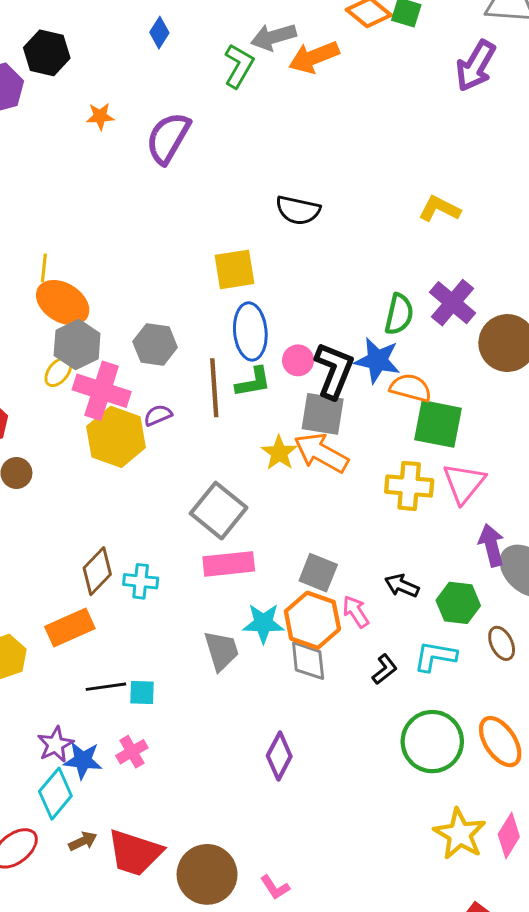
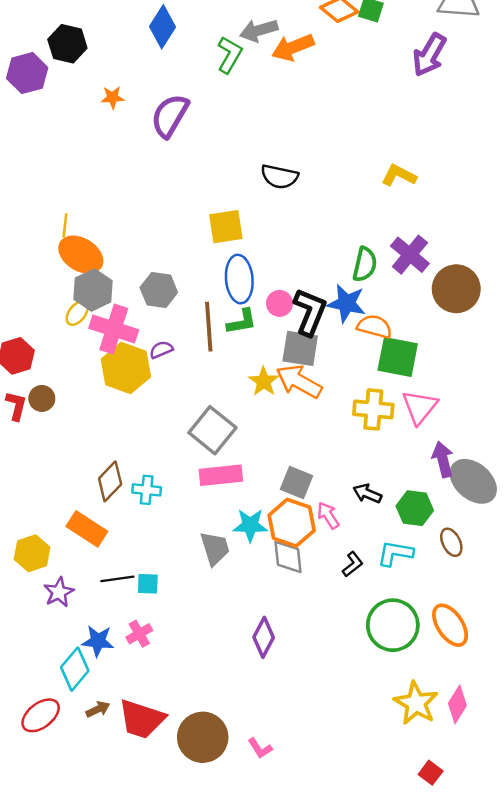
blue diamond: (159, 33) -> (162, 27), size x1.6
orange rectangle: (70, 627) -> (87, 529), turned 57
purple star: (55, 744) -> (59, 592), moved

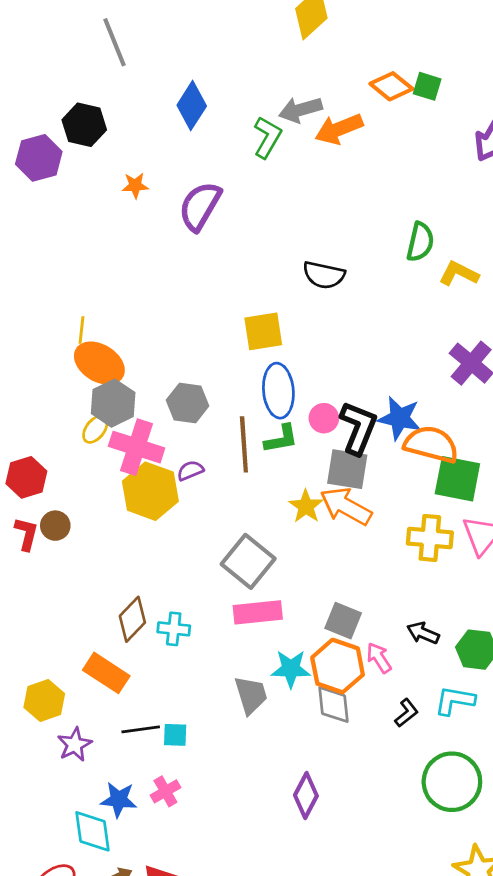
green semicircle: (365, 264) -> (420, 242), moved
orange semicircle: (375, 327) -> (431, 444), size x1.4
cyan diamond: (75, 669) -> (92, 831), turned -48

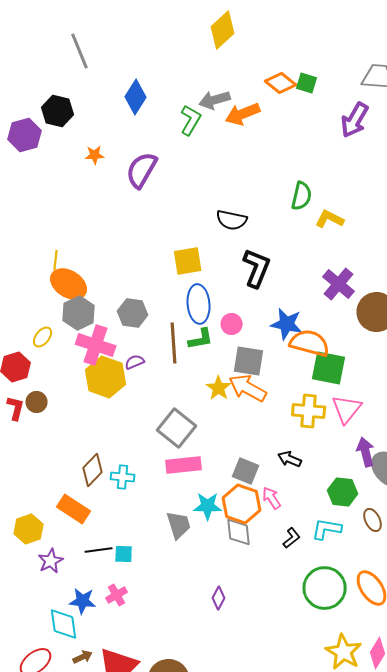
black L-shape: (358, 428) -> (257, 268), moved
yellow ellipse: (95, 429) -> (43, 337), moved
black arrow: (423, 633) -> (290, 459), moved
purple diamond: (306, 796) -> (219, 598), size x0.7

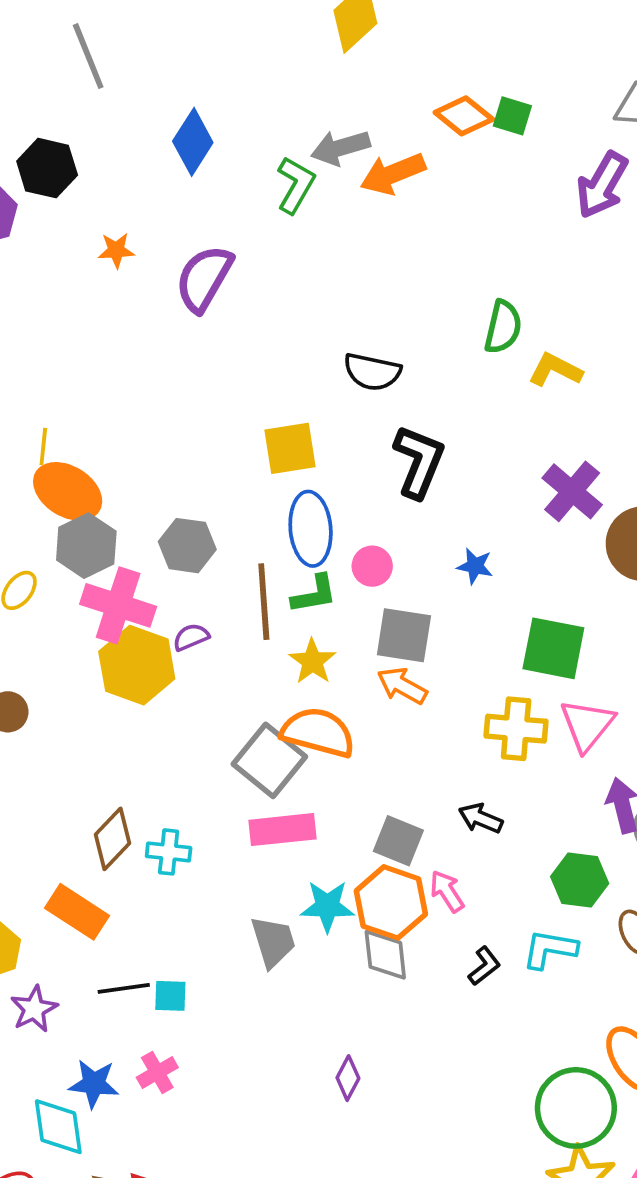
blue star: (287, 324) -> (475, 566), size x0.6
orange semicircle: (310, 343) -> (318, 732), moved
yellow star: (219, 388) -> (312, 661), moved
orange arrow: (248, 388) -> (402, 686), size x0.7
green circle: (325, 588) -> (576, 1108), moved

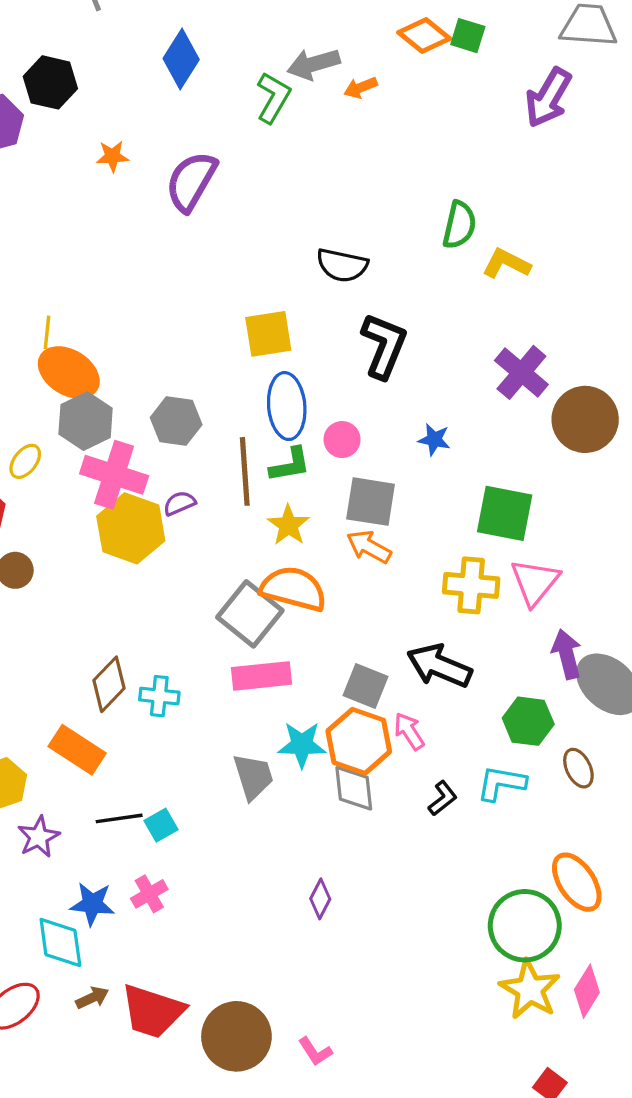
orange arrow: (393, 174) -> (360, 88), size x0.6
black arrow: (481, 818) -> (439, 666), size x1.6
cyan square: (170, 996) -> (161, 825), turned -32

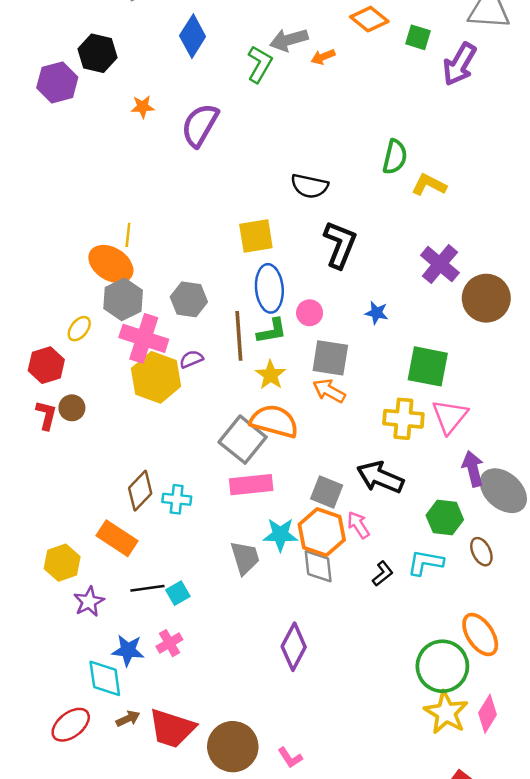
green square: (468, 36) -> (418, 37), moved
yellow line: (47, 332) -> (128, 235), moved
purple diamond: (320, 899) -> (294, 647), size x1.6

